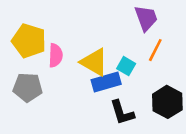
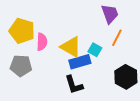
black L-shape: (122, 113) -> (74, 85), moved

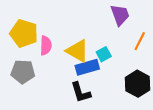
orange line: (117, 38) -> (140, 41), moved
cyan square: (95, 50) -> (104, 54), turned 32

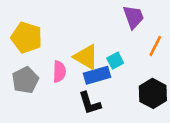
pink semicircle: (46, 45) -> (59, 72), moved
gray pentagon: (23, 72) -> (25, 80), turned -30

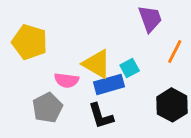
pink semicircle: (59, 72) -> (67, 80), turned 95
gray pentagon: (25, 80) -> (47, 108), moved

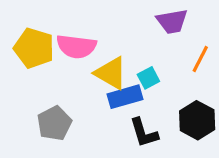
purple trapezoid: (150, 19) -> (172, 21), turned 100
pink semicircle: (67, 80) -> (76, 46), moved, size x1.4
black L-shape: (101, 116) -> (144, 133), moved

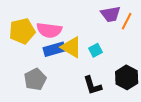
yellow pentagon: (34, 48) -> (22, 31), turned -30
orange line: (200, 59) -> (127, 21), moved
blue rectangle: (125, 97) -> (54, 49), moved

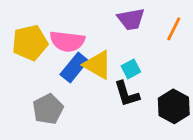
purple trapezoid: (111, 14) -> (131, 19), moved
blue rectangle: (54, 49) -> (74, 68), turned -35
black L-shape: (92, 85) -> (127, 94), moved

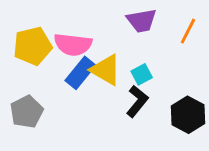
black L-shape: (127, 94) -> (137, 101), turned -124
gray pentagon: (48, 109) -> (27, 112), moved

